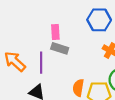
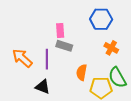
orange semicircle: (78, 88) -> (82, 72), moved

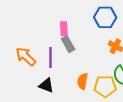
gray rectangle: (64, 46) -> (68, 44), turned 42
orange semicircle: (82, 72) -> (82, 81), moved

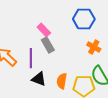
pink rectangle: (64, 29) -> (44, 30), turned -40
black triangle: (46, 85) -> (39, 79), moved

